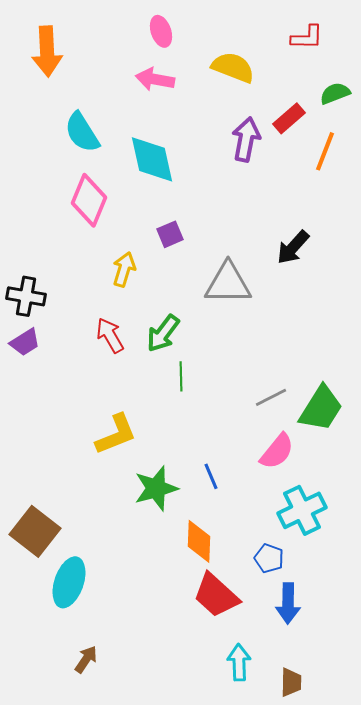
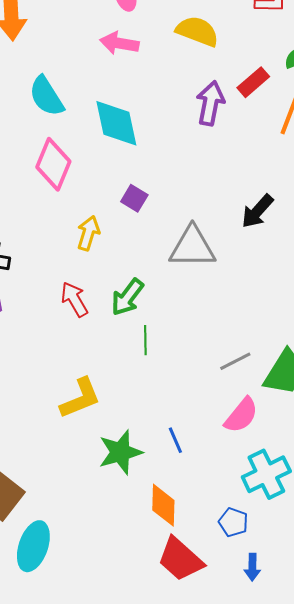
purple square: (170, 234) -> (134, 198), turned -36
blue arrow: (288, 603) -> (252, 567), size x0.7

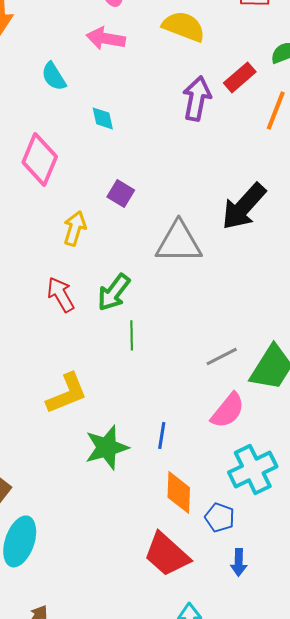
cyan semicircle: (46, 96) -> (54, 76), moved, size x0.7
cyan diamond: (116, 123) -> (103, 118), size x0.5
black arrow: (257, 211) -> (244, 206), size x1.4
blue line: (175, 440) -> (162, 435), turned 32
orange diamond: (163, 505) -> (179, 492), moved

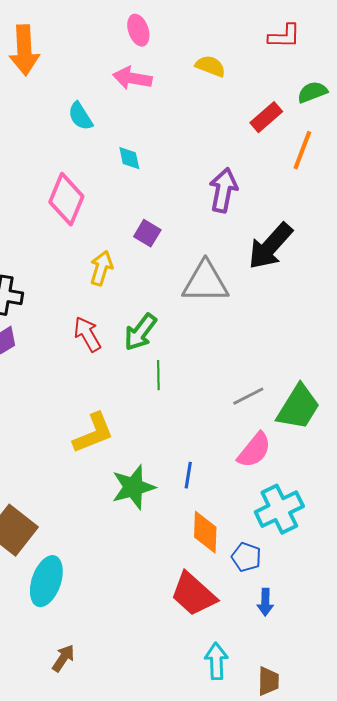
yellow semicircle: (184, 26) -> (210, 66), size x0.7
purple arrow: (197, 98) -> (223, 190), moved

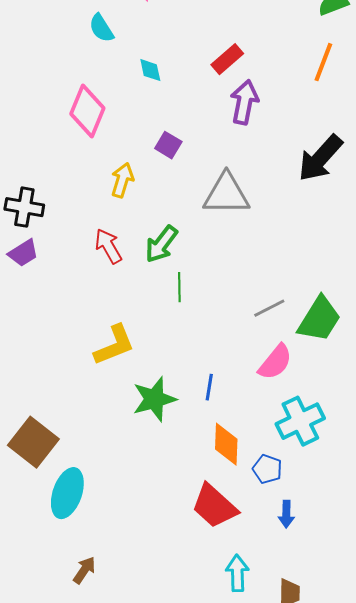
red rectangle: (266, 117) -> (227, 59), moved
black arrow: (270, 246) -> (320, 158), moved

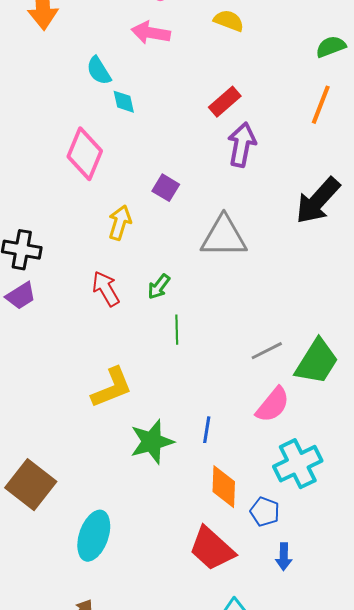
cyan diamond: (150, 70) -> (124, 102), moved
green arrow: (161, 244) -> (159, 287), size x0.7
cyan ellipse: (67, 493) -> (94, 536), moved

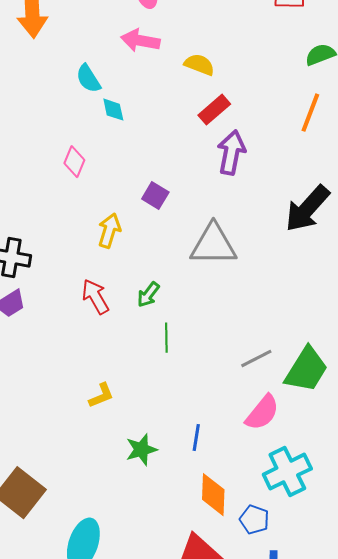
yellow semicircle: (229, 21) -> (199, 65), moved
pink diamond: (85, 154) -> (74, 162), size x0.6
yellow L-shape: (112, 388) -> (101, 396), size x0.6
green star: (152, 442) -> (141, 450), size x0.7

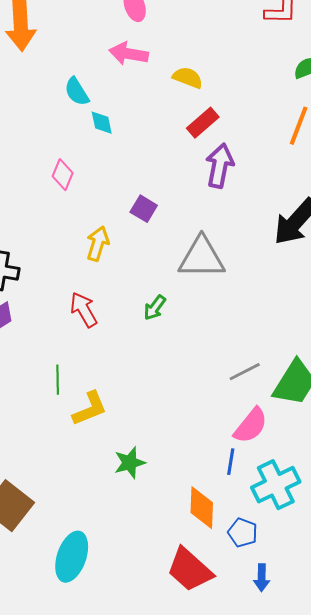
green arrow: (148, 295) -> (155, 308), moved
green line: (166, 338) -> (58, 380), moved
yellow L-shape: (101, 396) -> (90, 409), size x1.4
blue line: (196, 438) -> (231, 462), moved

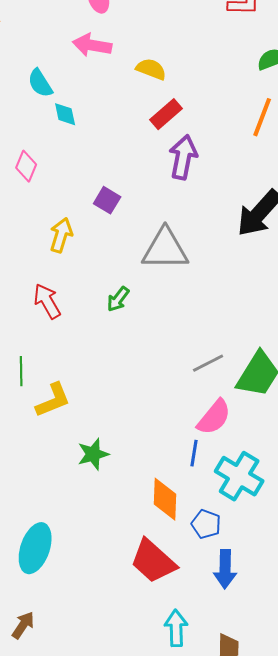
cyan cross: (276, 485) -> (239, 476), turned -33
blue arrow: (262, 578) -> (225, 569), size x1.4

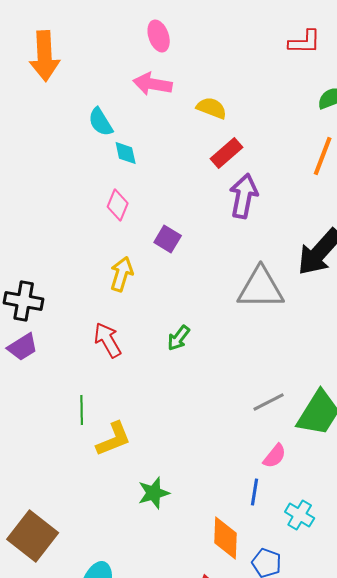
pink diamond: (26, 166) -> (118, 205), moved
gray triangle: (165, 249) -> (261, 288), moved
pink semicircle: (214, 417) -> (275, 456), size x0.7
cyan cross: (239, 476) -> (300, 515), size x0.6

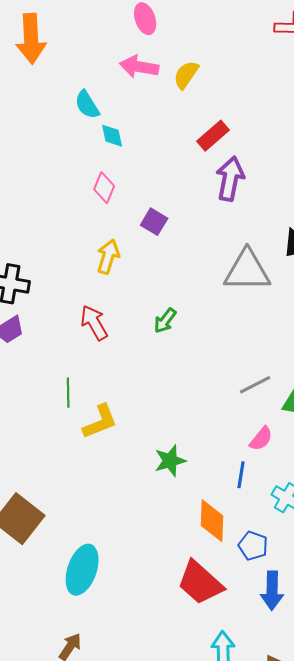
yellow semicircle: (212, 108) -> (186, 75), moved, turned -76
green star: (154, 493) -> (170, 461), moved

